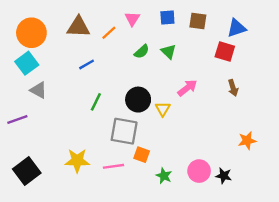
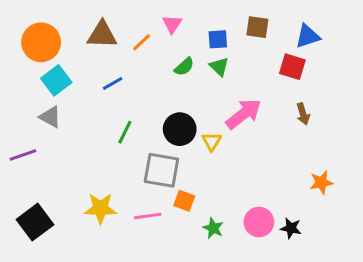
blue square: (167, 18) -> (218, 39), moved
cyan square: (27, 63) -> (56, 80), moved
pink arrow: (187, 88) -> (244, 114), size x1.4

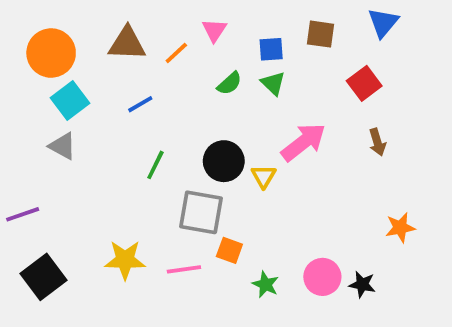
blue triangle: (308, 36) -> (383, 23), moved, turned -32
red square: (292, 67) -> (364, 83), turned 36
purple line: (23, 155) -> (23, 214), moved

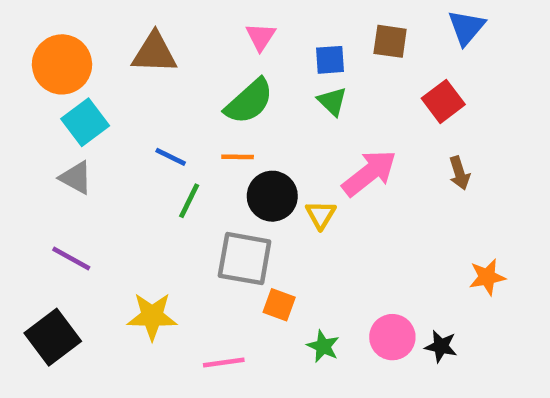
orange line: (176, 53) -> (238, 157), moved, turned 44
green semicircle: (229, 83) -> (249, 101), moved, size x1.6
blue line: (140, 104) -> (171, 157), moved, turned 56
purple line: (23, 214) -> (71, 259), moved, turned 48
pink line: (184, 269) -> (224, 363), moved

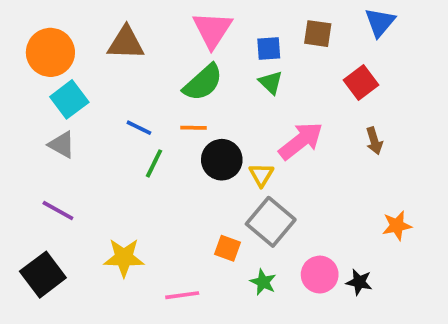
pink triangle: (261, 37) -> (212, 30), size x1.6
gray square: (245, 259) -> (271, 222), moved, turned 30

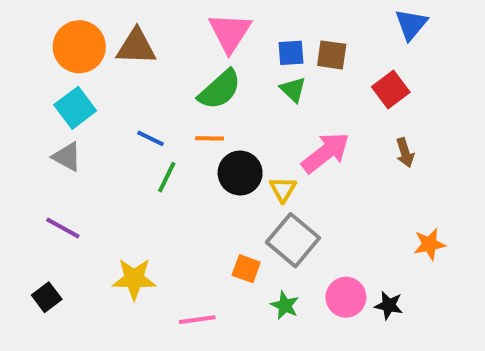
brown square: (318, 34) -> (332, 55), moved
orange circle: (50, 52) -> (79, 47), moved
black square: (43, 275) -> (47, 297), size x0.6

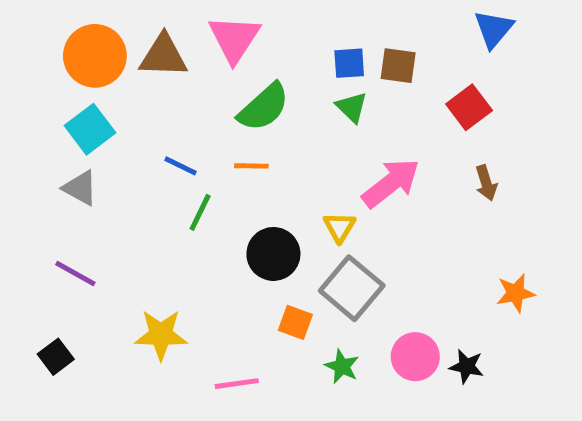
pink triangle: (230, 33) -> (234, 39), moved
black circle: (240, 173) -> (273, 254), moved

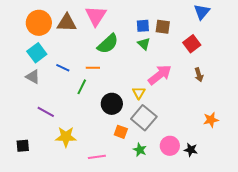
blue line: (180, 166) -> (63, 68), moved
orange line: (251, 166) -> (93, 68), moved
purple line: (75, 274) -> (46, 112), moved
black square: (56, 357) -> (23, 146), turned 32

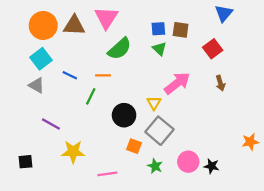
orange star: (211, 120) -> (250, 142), moved

